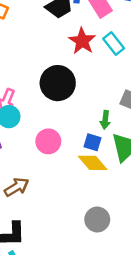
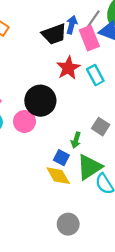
pink circle: (48, 141) -> (24, 121), moved
gray circle: (97, 219) -> (68, 224), moved

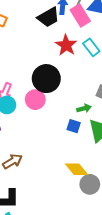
green arrow: (76, 140) -> (84, 108), turned -112
yellow diamond: (58, 176) -> (77, 169), moved

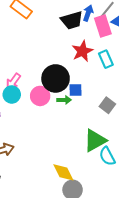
green arrow: (84, 108) -> (64, 100), moved
blue square: (74, 126) -> (76, 90), moved, turned -32

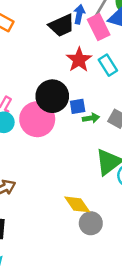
pink circle: (40, 96) -> (37, 119), size x1.5
green arrow: (64, 100) -> (91, 118), moved

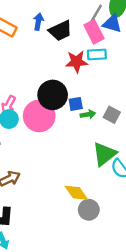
blue arrow: (79, 14) -> (38, 22), moved
red star: (79, 60) -> (77, 62), turned 30
cyan rectangle: (108, 65) -> (97, 54), moved, turned -60

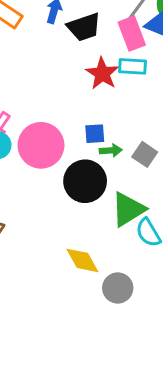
red star: (77, 62) -> (102, 73), turned 30
black circle: (53, 95) -> (85, 181), moved
gray circle: (89, 210) -> (118, 288), moved

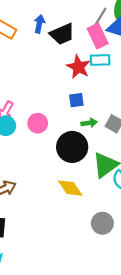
blue square: (95, 134) -> (76, 100), moved
pink circle: (41, 145) -> (38, 123), size x0.6
yellow diamond: (82, 260) -> (70, 188), moved

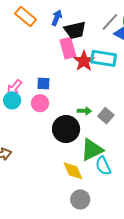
pink rectangle: (98, 36) -> (68, 48), moved
cyan rectangle: (100, 60) -> (104, 58), size x1.4
blue square: (76, 100) -> (43, 83), moved
yellow diamond: (70, 188) -> (73, 171), moved

